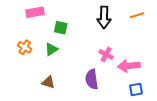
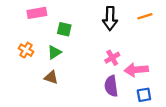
pink cross: (106, 54) -> (112, 58), turned 32
purple semicircle: (92, 79) -> (111, 86), moved
brown triangle: (48, 82) -> (51, 77), moved

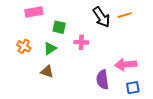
orange line: (145, 16) -> (125, 15), moved
black arrow: (110, 18) -> (102, 17), turned -35
pink cross: (112, 58) -> (81, 42), moved, turned 32

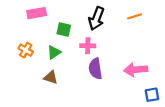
black arrow: (102, 17) -> (96, 19), moved, turned 55
purple semicircle: (103, 80) -> (95, 69), moved
blue square: (133, 88) -> (152, 95), moved

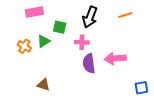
green triangle: (54, 52) -> (43, 41), moved
pink arrow: (136, 70) -> (115, 58), moved
brown triangle: (51, 77) -> (43, 85), moved

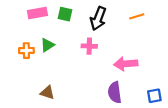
green square: (60, 27) -> (65, 14), moved
orange cross: (24, 46) -> (26, 51), turned -32
purple semicircle: (89, 64) -> (115, 92), moved

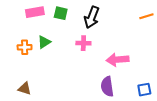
orange line: (137, 16) -> (146, 16), moved
brown triangle: (47, 92) -> (25, 89), moved

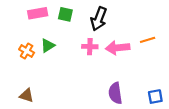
orange line: (146, 16) -> (148, 40), moved
orange cross: (25, 47) -> (27, 51), turned 32
pink arrow: (118, 60) -> (118, 48), moved

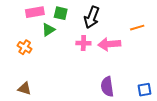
orange line: (148, 40) -> (137, 28), moved
green triangle: (48, 45) -> (48, 30), moved

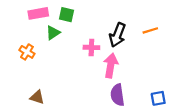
black arrow: (92, 17) -> (117, 35), moved
pink arrow: (109, 44) -> (111, 66), moved, turned 105
brown triangle: (25, 89) -> (37, 97), moved

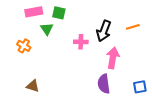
green triangle: (53, 33) -> (47, 29), turned -32
pink arrow: (111, 66) -> (113, 58), moved

